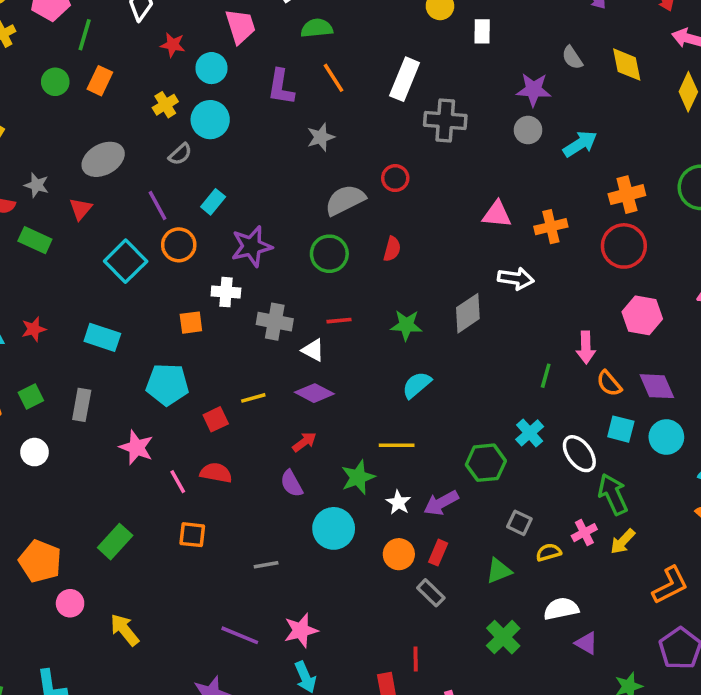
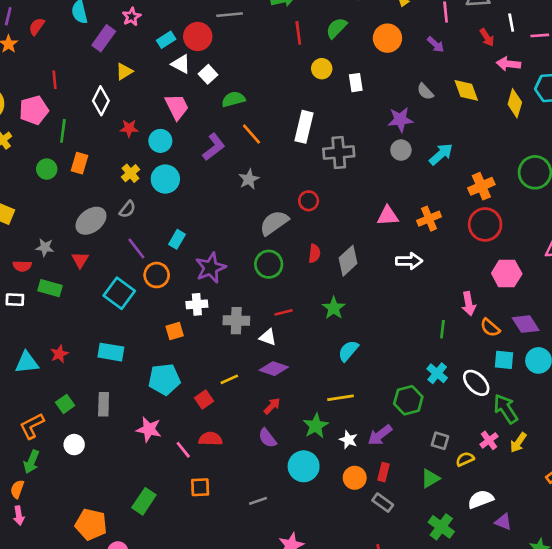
purple L-shape: (281, 87) -> (214, 147), turned -128
gray semicircle: (180, 154) -> (127, 209), moved
gray diamond: (468, 313) -> (348, 261), moved
green star: (406, 325) -> (334, 308), turned -30

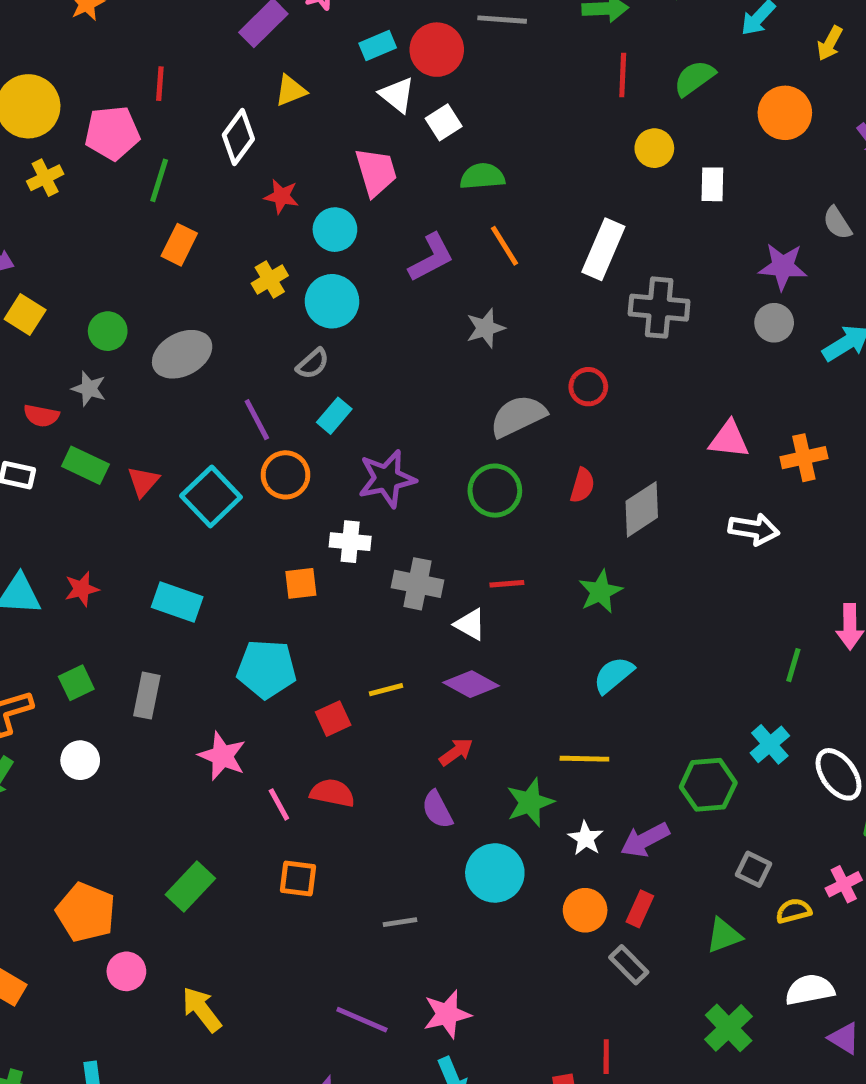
green circle: (47, 169) -> (108, 331), moved
gray semicircle: (127, 209) -> (313, 364), moved
red triangle: (80, 260) -> (143, 482), moved

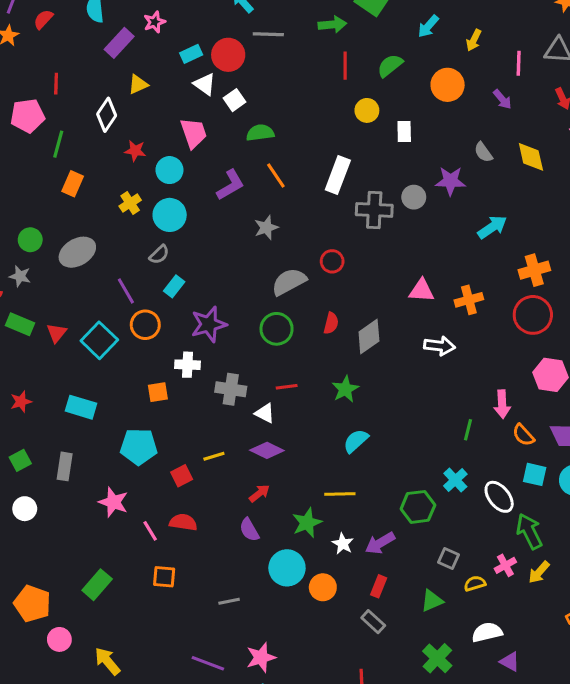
gray circle: (774, 323) -> (414, 197), moved
orange circle: (585, 910) -> (323, 587), moved

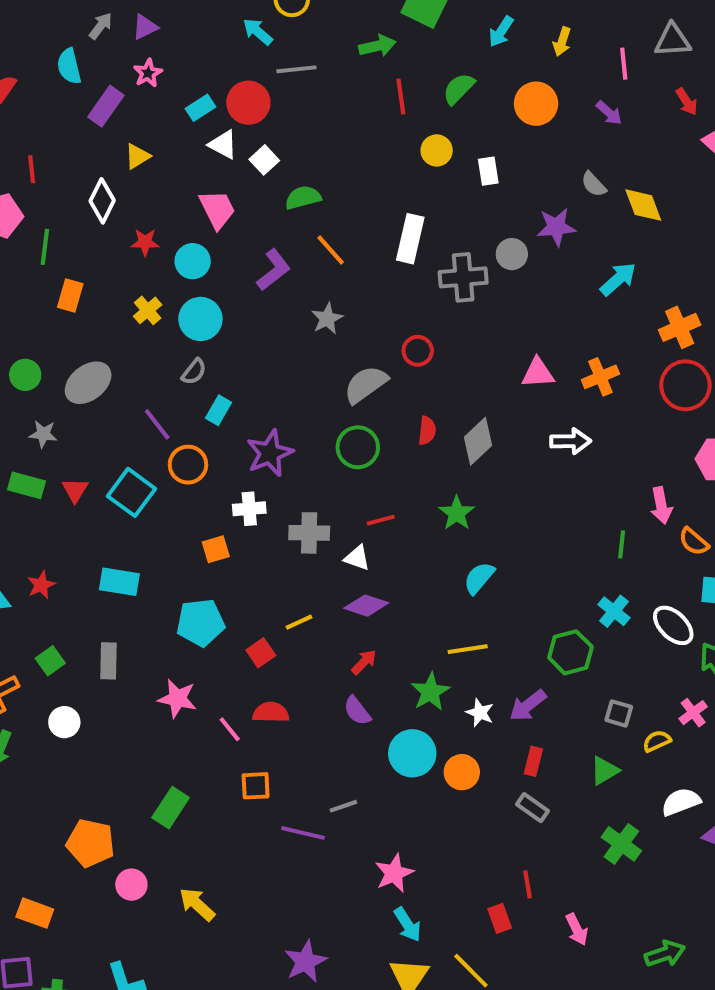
yellow diamond: (531, 157) -> (643, 205), moved
gray star: (20, 276) -> (43, 434), moved
purple line: (208, 663) -> (303, 833), moved

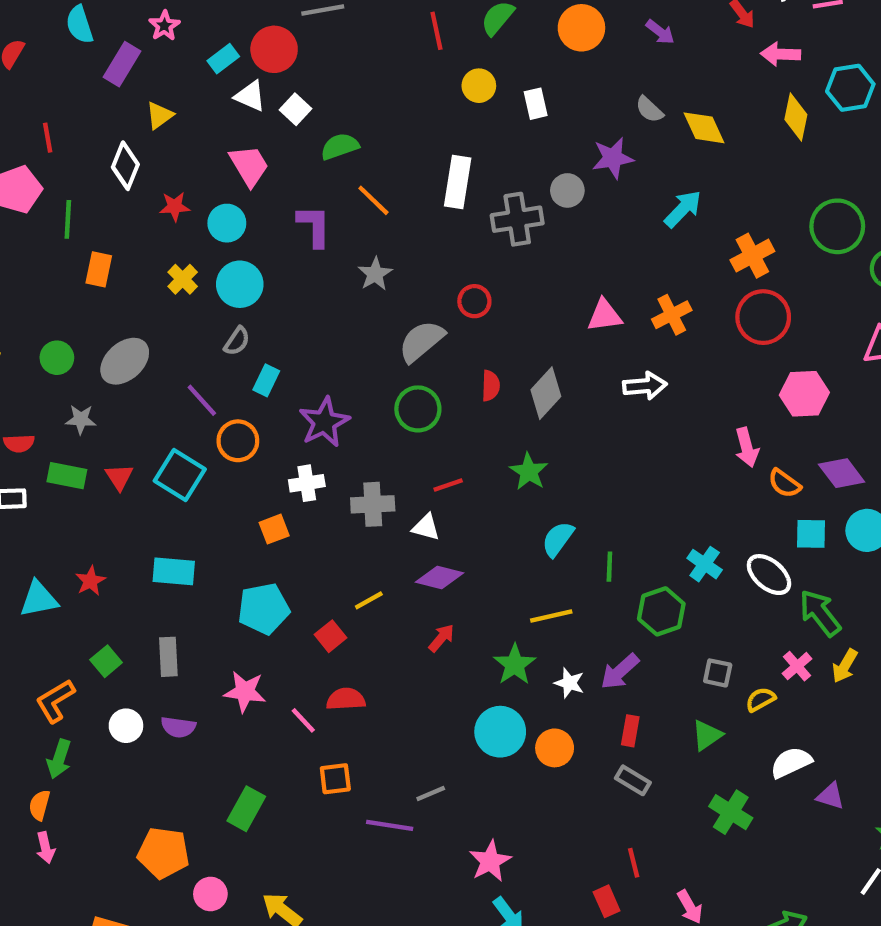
purple L-shape: (274, 270) -> (314, 226), turned -48
green line: (622, 544) -> (609, 567), moved
purple semicircle: (357, 711) -> (178, 727), moved, turned -40

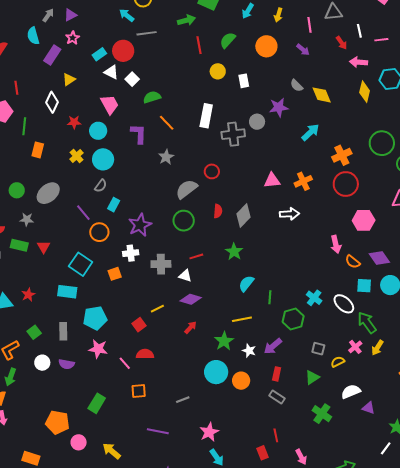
cyan square: (180, 475) -> (81, 264), moved
cyan pentagon: (264, 609) -> (95, 318), moved
purple line: (390, 825) -> (158, 431), moved

